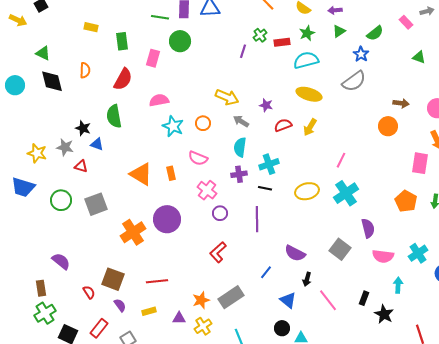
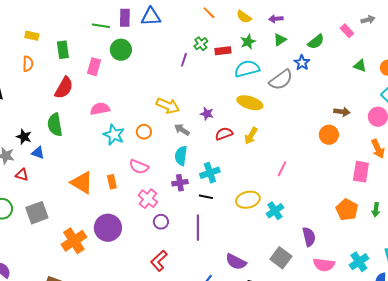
orange semicircle: (85, 70) -> (28, 64), moved
gray semicircle: (354, 81) -> (281, 80), moved
cyan cross: (346, 193) -> (275, 211), moved, size x0.7

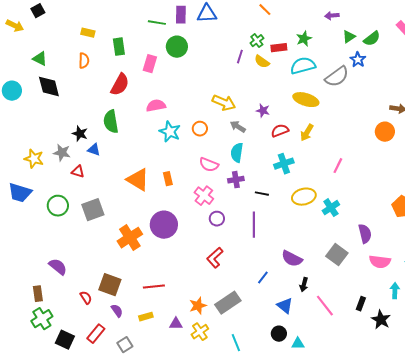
yellow semicircle: (244, 17) -> (262, 62), moved
green triangle: (280, 40) -> (349, 37), moved
pink semicircle: (139, 167) -> (209, 165), moved
cyan cross: (210, 173) -> (284, 164), moved

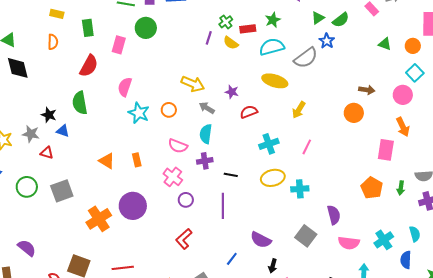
pink semicircle: (156, 106) -> (125, 87), turned -60
yellow arrow: (307, 133) -> (299, 110), moved
cyan cross: (284, 164) -> (269, 144), moved
orange triangle: (138, 180) -> (107, 161), size x0.7
cyan cross: (331, 208) -> (300, 189), turned 30

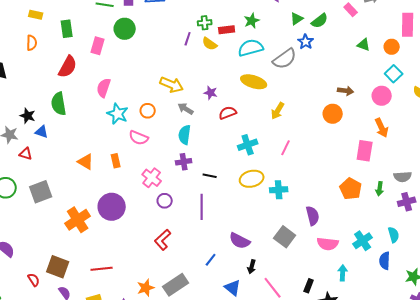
green cross: (226, 22) -> (205, 23), turned 32
pink semicircle: (178, 146) -> (139, 138), moved

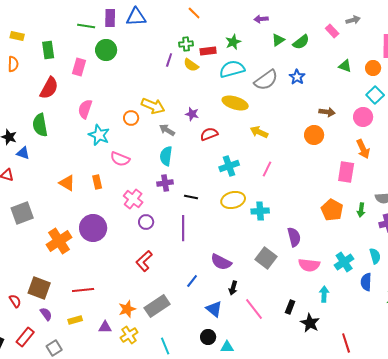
blue star: (306, 42) -> (297, 77), moved
orange circle: (148, 111) -> (131, 118), moved
yellow arrow: (278, 111) -> (259, 132), turned 84

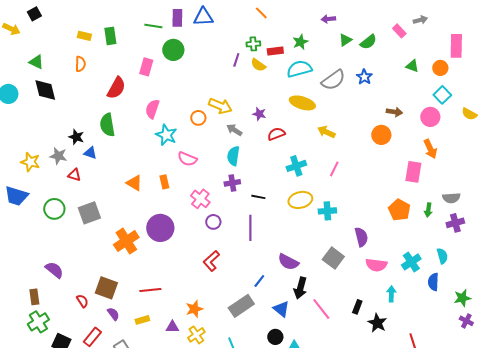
green rectangle: (48, 50) -> (110, 36), moved
black arrow: (233, 288) -> (300, 288), size x1.5
gray rectangle: (157, 306) -> (241, 306), moved

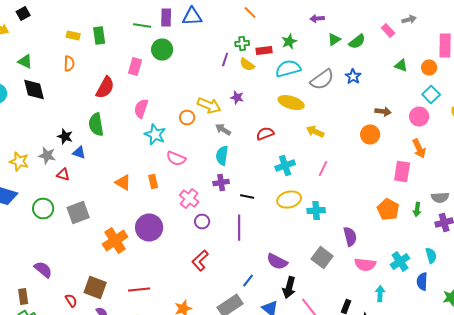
purple star: (259, 114) -> (237, 98), moved

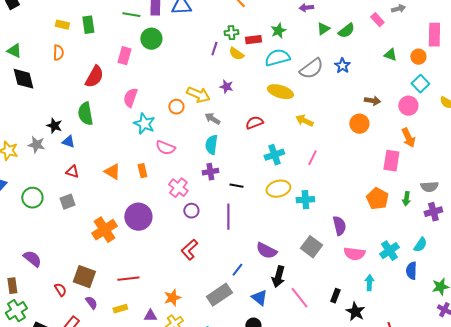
red triangle: (63, 174) -> (72, 172), moved
gray square: (78, 212) -> (67, 202), size x0.7
cyan semicircle: (431, 256) -> (420, 245), turned 49

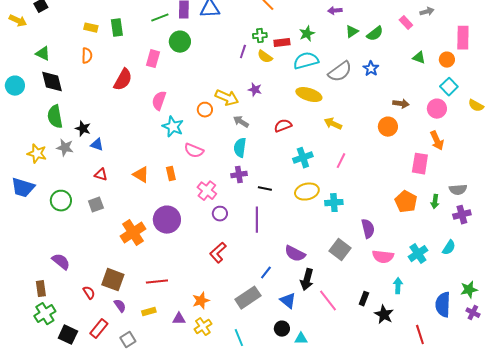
green line: (131, 15) -> (160, 18), turned -30
green semicircle: (85, 114) -> (55, 117), moved
blue semicircle: (411, 271) -> (443, 305), moved, size x1.4

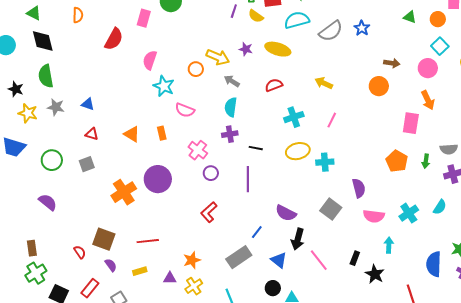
yellow ellipse: (309, 95) -> (278, 49), moved
black star: (83, 129) -> (16, 89), moved
purple semicircle: (61, 262) -> (48, 202), moved

